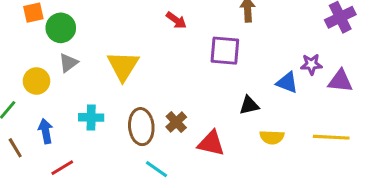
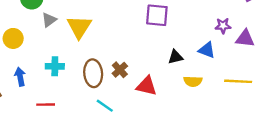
gray triangle: (68, 63) -> (49, 20), moved
blue triangle: (287, 83) -> (207, 50), moved
red line: (62, 168) -> (46, 105), moved, turned 30

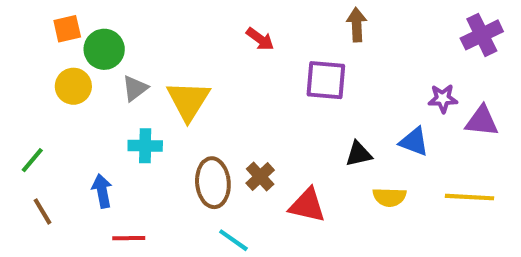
yellow circle: (13, 38) -> (73, 86), moved
cyan cross: (55, 66) -> (145, 146), moved
blue arrow: (20, 77) -> (102, 191), moved

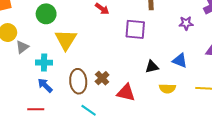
green circle: (104, 49) -> (46, 14), moved
gray triangle: (135, 88) -> (22, 47), moved
purple star: (443, 99) -> (186, 23), moved
blue arrow: (102, 191) -> (45, 85), moved, turned -35

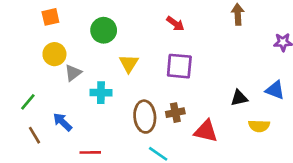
purple square: (135, 29) -> (179, 66), moved
yellow triangle: (66, 40) -> (129, 63), size x0.7
brown cross: (102, 78) -> (175, 113), turned 32
blue arrow: (45, 85) -> (62, 122), moved

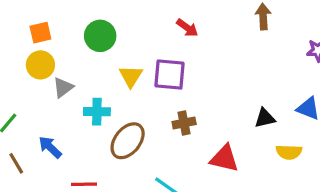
orange square: (50, 17) -> (40, 33), moved
purple square: (179, 66) -> (170, 75), moved
brown cross: (175, 113) -> (184, 123), moved
brown ellipse: (145, 117) -> (128, 141), moved, turned 44

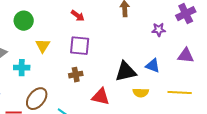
purple square: (170, 75) -> (80, 46), moved
black triangle: (265, 118) -> (126, 72), size x1.6
brown ellipse: (128, 141) -> (37, 99), moved

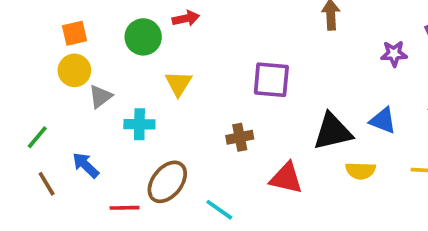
red arrow: (78, 16) -> (186, 18), moved, turned -48
purple square: (80, 46) -> (271, 80), moved

